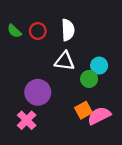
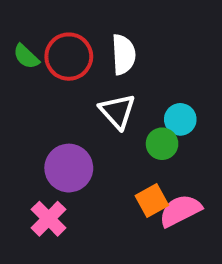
red circle: (38, 31) -> (69, 57), size x1.5
white triangle: (65, 61) -> (117, 111), turned 40

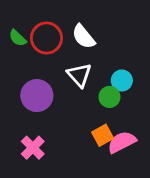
white semicircle: (124, 55) -> (83, 37), turned 144
purple circle: (69, 168) -> (37, 96), moved

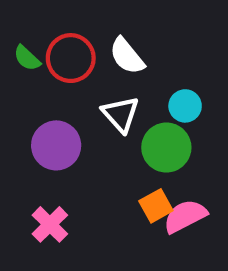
cyan circle: (122, 80) -> (185, 106), moved
green circle: (109, 97) -> (166, 148), size x1.5

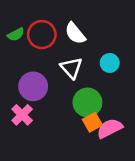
green semicircle: (27, 58) -> (16, 35), turned -70
green circle: (166, 148) -> (87, 102), moved
pink cross: (50, 224) -> (22, 115), moved

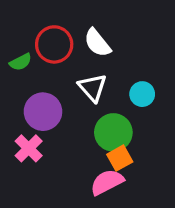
green semicircle: (16, 35) -> (21, 62), moved
cyan circle: (110, 63) -> (142, 94), moved
pink semicircle: (110, 128) -> (107, 182), moved

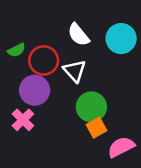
red circle: (54, 44) -> (44, 60), moved
cyan circle: (142, 94) -> (121, 39), moved, size x1.5
pink semicircle: (107, 182) -> (121, 147), moved

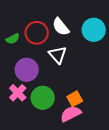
red circle: (44, 60) -> (37, 33), moved
green circle: (91, 107) -> (43, 98), moved
pink semicircle: (121, 147) -> (71, 114), moved

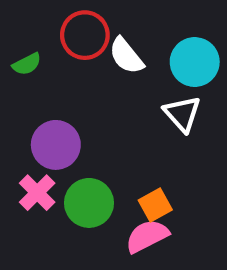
red circle: (37, 33) -> (85, 35), moved
green semicircle: (13, 39) -> (27, 64), moved
white triangle: (58, 55) -> (182, 114), moved

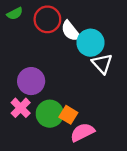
cyan circle: (195, 62) -> (90, 43), moved
green semicircle: (27, 64) -> (15, 14), moved
orange square: (155, 205) -> (68, 115), moved, turned -30

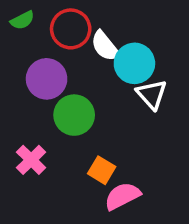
purple circle: (31, 81) -> (47, 79), moved
green circle: (50, 114) -> (74, 115), moved

